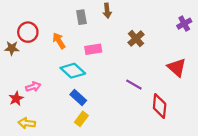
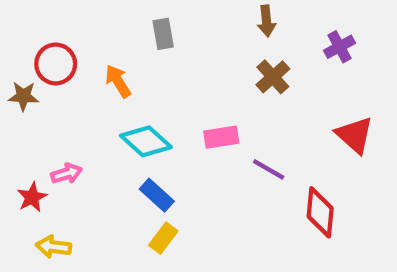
brown arrow: (107, 11) -> (266, 21), moved
purple cross: (184, 24) -> (339, 47), moved
pink rectangle: (93, 49) -> (221, 137), moved

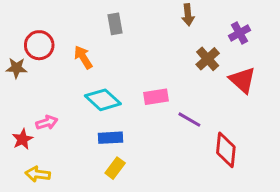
brown cross: (273, 77) -> (208, 59), moved
red triangle: (355, 135) -> (243, 80), moved
blue rectangle: (157, 195) -> (111, 138), turned -45

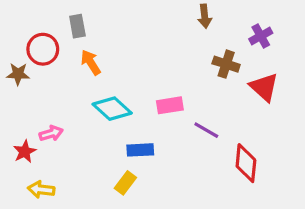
gray rectangle: (115, 24) -> (77, 26), moved
brown cross: (208, 59) -> (226, 64), turned -30
blue rectangle: (111, 138) -> (140, 150), moved

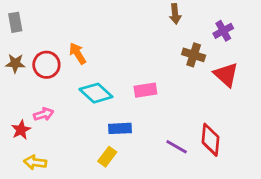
gray rectangle: (77, 26) -> (15, 22), moved
red circle: (43, 49) -> (46, 65), moved
purple line: (206, 130) -> (177, 147), moved

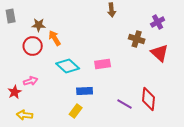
brown arrow: (175, 14) -> (112, 10), moved
brown star: (15, 63) -> (39, 25), moved

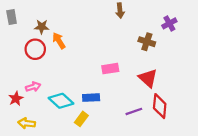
red triangle: (160, 53) -> (148, 78), moved
cyan diamond: (68, 66) -> (61, 101), moved
purple line: (125, 104) -> (134, 111), turned -49

